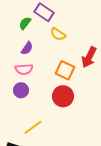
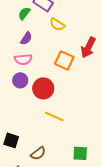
red circle: (63, 96) -> (43, 88), moved
yellow line: (33, 127) -> (54, 116), moved, turned 60

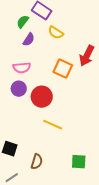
purple semicircle: (26, 38) -> (29, 40), moved
brown semicircle: (38, 153) -> (37, 162), turned -35

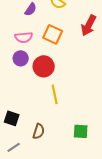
orange square: (63, 69) -> (53, 34), moved
yellow line: (53, 125) -> (55, 94), turned 54

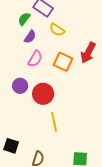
orange square: (53, 34) -> (63, 62), moved
pink semicircle: (24, 37) -> (35, 59), moved, turned -54

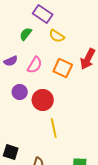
green semicircle: (24, 19) -> (26, 34), moved
purple semicircle: (30, 37) -> (11, 61), moved, turned 32

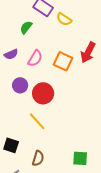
yellow semicircle: (57, 36) -> (64, 19), moved
yellow line: (54, 128) -> (37, 121), moved, turned -30

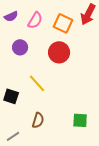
red circle: (43, 93) -> (59, 52), moved
black square: (11, 145) -> (11, 96), moved

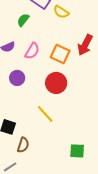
yellow line: (37, 83) -> (45, 114), moved
brown semicircle: (38, 120) -> (23, 145), moved

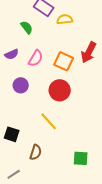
yellow semicircle: (61, 12) -> (65, 19), turned 140
green semicircle: (23, 20) -> (27, 27), turned 104
brown semicircle: (23, 145) -> (36, 152), moved

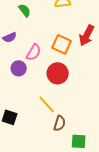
pink semicircle: (36, 58) -> (34, 52), moved
brown semicircle: (36, 152) -> (60, 123), moved

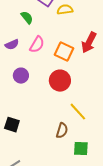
pink semicircle: (34, 52) -> (37, 45), moved
yellow line: (47, 104) -> (78, 112), moved

